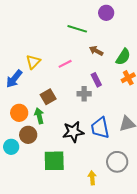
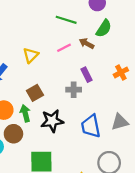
green semicircle: (123, 57) -> (104, 28), moved
yellow triangle: (33, 62) -> (31, 55), moved
pink line: (65, 64) -> (64, 48), moved
black star: (73, 132) -> (52, 121), moved

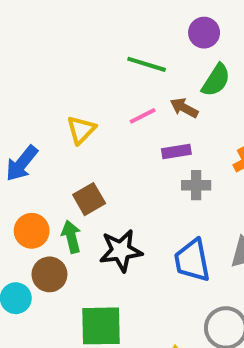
purple rectangle: (87, 75) -> (176, 152), moved, turned -72
gray cross: (74, 90) -> (196, 185), moved

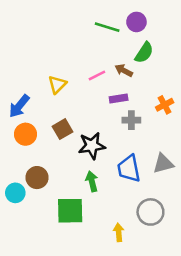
green line: (147, 64) -> (107, 27), moved
orange circle: (32, 231) -> (26, 134), moved
green arrow: (71, 237) -> (92, 181), moved
black star: (121, 251) -> (92, 146), moved

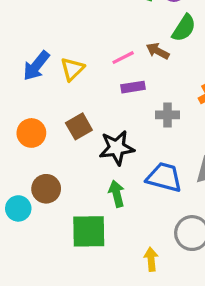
purple rectangle: (119, 98) -> (133, 87), moved
blue arrow: (19, 106) -> (36, 66), moved
blue trapezoid: (129, 169) -> (164, 177), turned 116

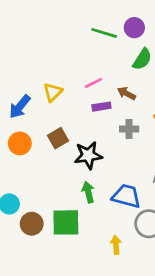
brown arrow: (158, 51) -> (126, 93), moved
blue arrow: (36, 66) -> (20, 107), moved
blue trapezoid: (164, 177) -> (126, 196), moved
brown circle: (46, 189) -> (32, 224), moved

